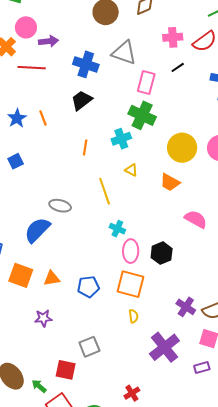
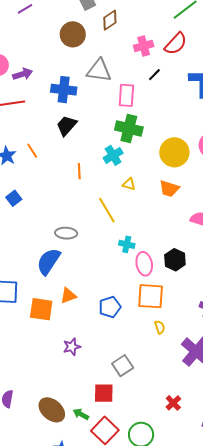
orange triangle: (52, 278) -> (68, 296), moved

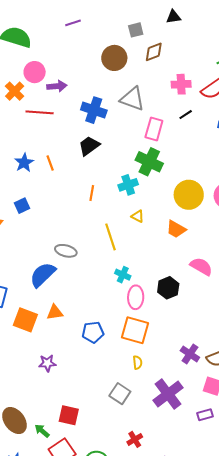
black hexagon: (175, 260) -> (168, 288), moved
gray square: (123, 366) -> (120, 394), moved, turned -35

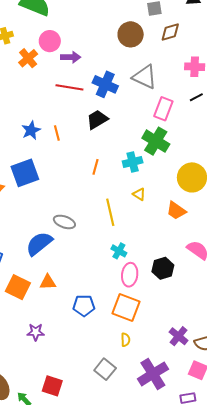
red line: (40, 112) -> (69, 87), moved
blue square: (22, 206) -> (25, 173), size x1.8

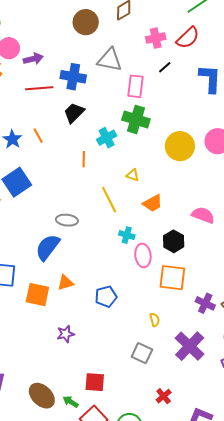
cyan cross: (133, 162) -> (107, 138), moved
orange trapezoid: (176, 211) -> (153, 203), moved, turned -50
orange square: (126, 307) -> (172, 278), moved

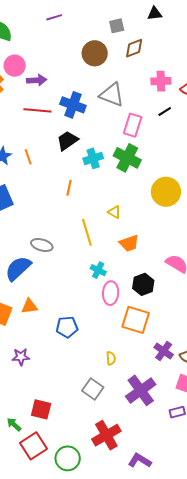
cyan cross: (107, 138) -> (93, 158), moved
red cross: (164, 396) -> (106, 435), size x1.8

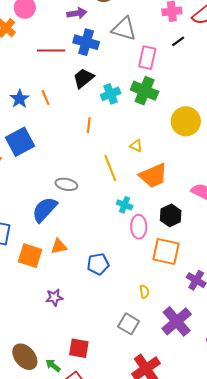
purple arrow: (37, 80) -> (77, 13), moved
orange trapezoid: (129, 243) -> (153, 176), size x1.4

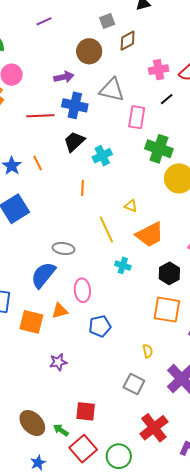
green cross: (145, 91) -> (159, 149), moved
pink ellipse: (139, 227) -> (82, 290), moved

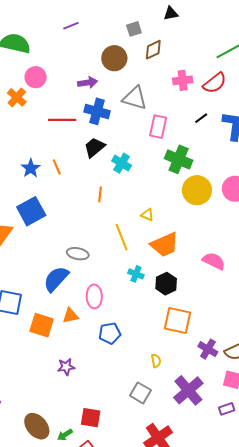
black line: (167, 99) -> (201, 118), moved
cyan cross: (102, 156) -> (122, 163), turned -36
black hexagon: (169, 273) -> (166, 284), moved
green arrow: (61, 430) -> (65, 435), turned -70

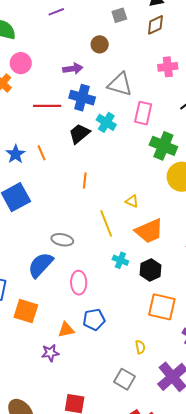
brown diamond: (153, 50) -> (155, 25), moved
brown circle: (114, 58) -> (100, 44), size x0.7
cyan cross: (122, 163) -> (106, 122), moved
orange triangle: (70, 316) -> (66, 330), moved

